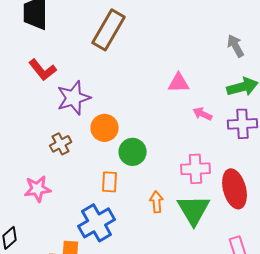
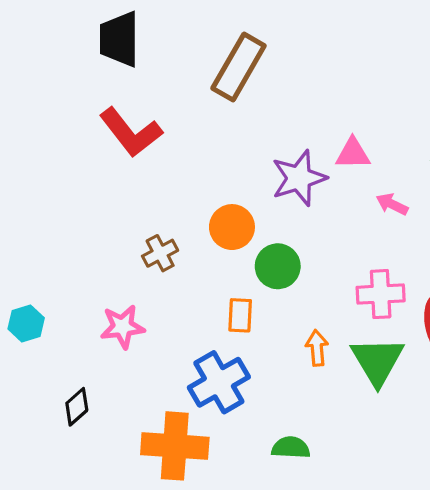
red L-shape: (43, 70) -> (131, 132), size x1.4
purple star: (74, 98) -> (299, 178), moved

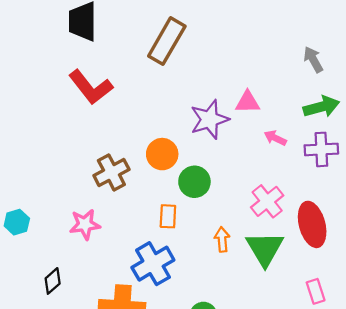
brown cross: (160, 253) -> (111, 173), size x1.4
pink cross: (381, 294) -> (267, 201), turned -36

